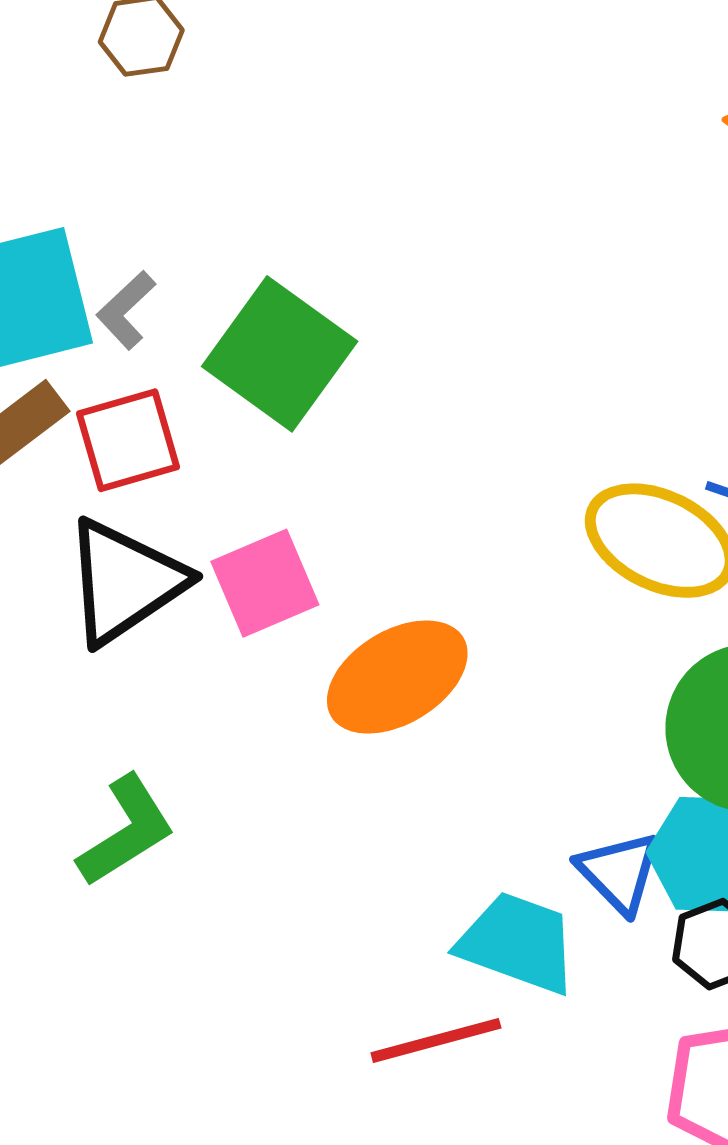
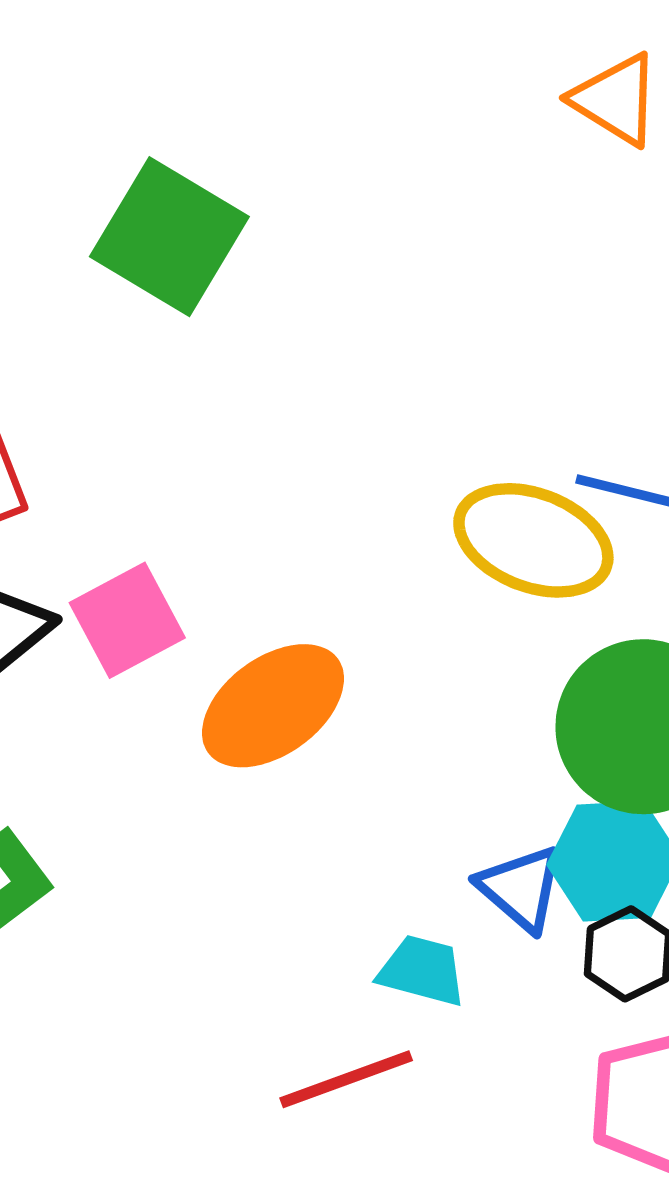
green square: (280, 354) -> (169, 237), moved
cyan trapezoid: (518, 943) -> (422, 971), size x0.7

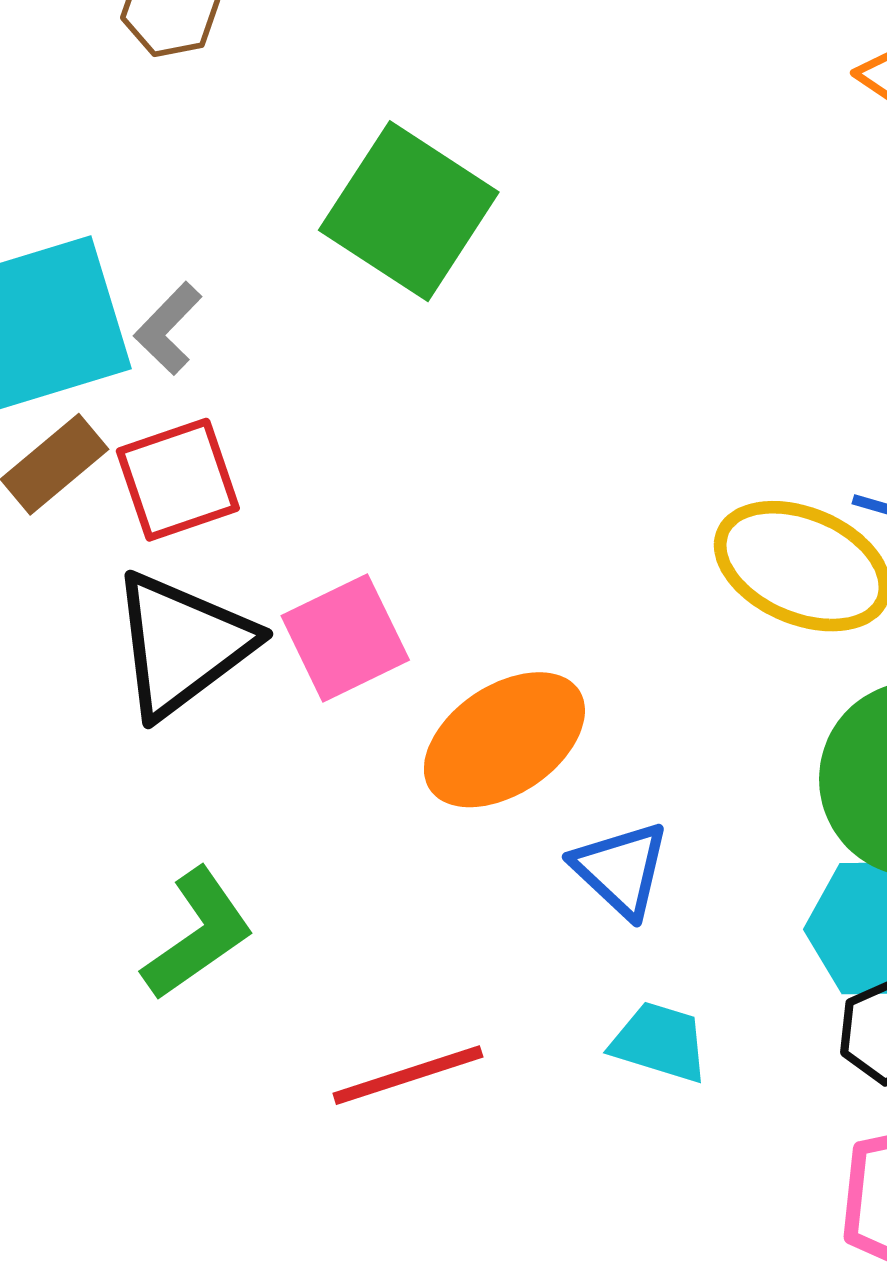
blue triangle: (521, 888) -> (621, 869), moved
red line: (346, 1079) -> (408, 1075), moved

